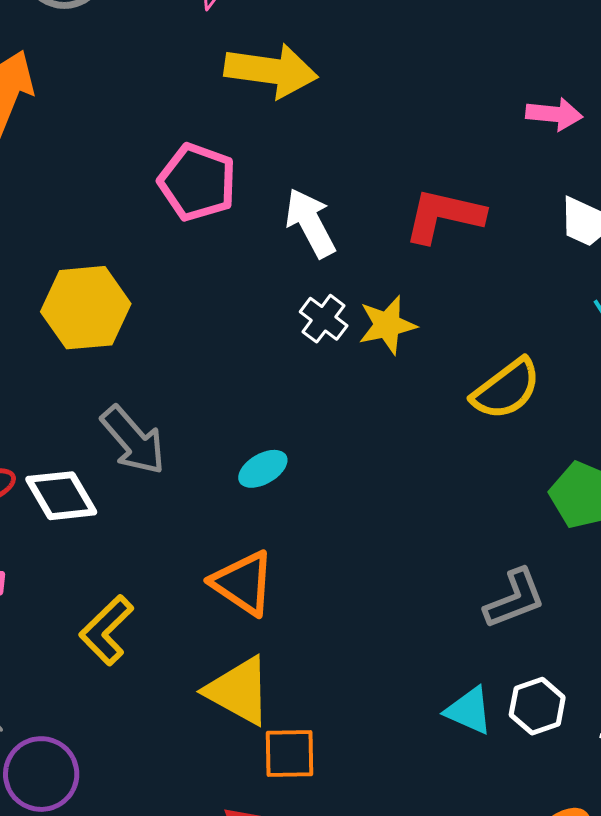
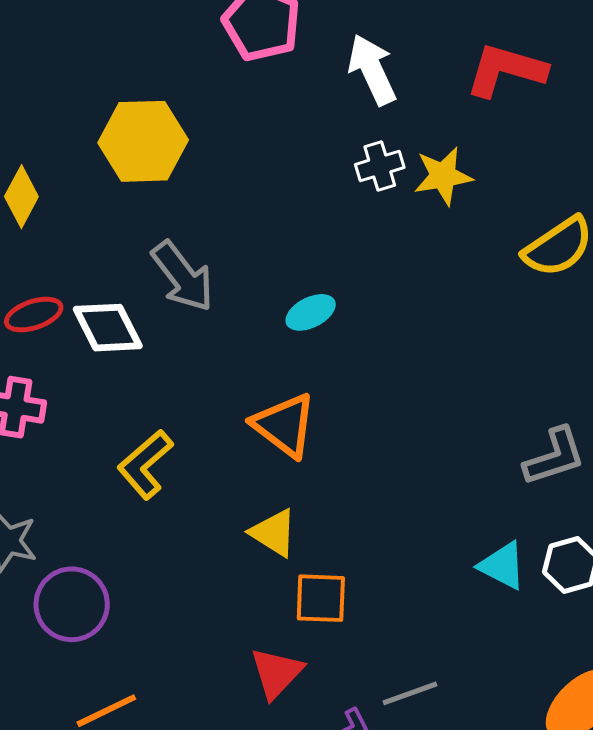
white cross: (324, 319) -> (380, 166), turned 33
yellow triangle: (239, 691) -> (274, 533), size x0.7

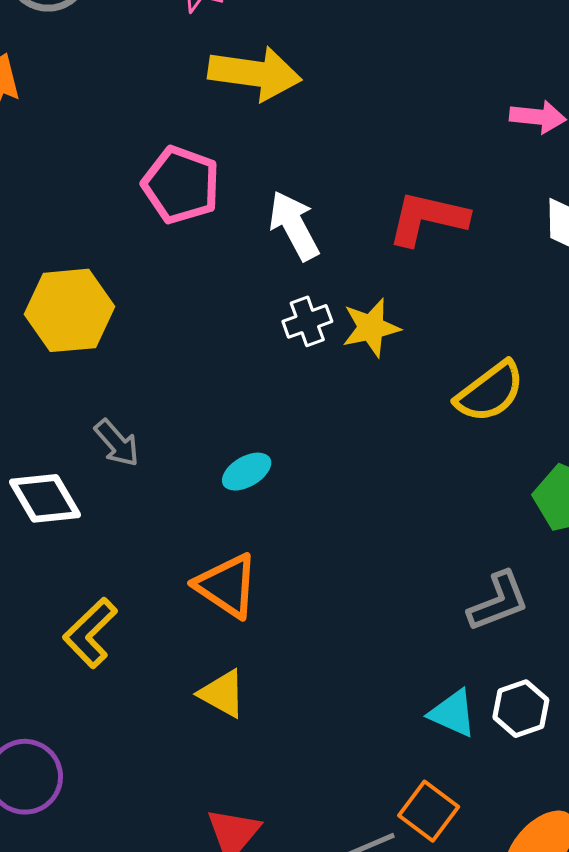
gray arrow: (183, 276) -> (117, 443), size x0.7
orange square: (321, 598) -> (429, 811), moved, turned 38

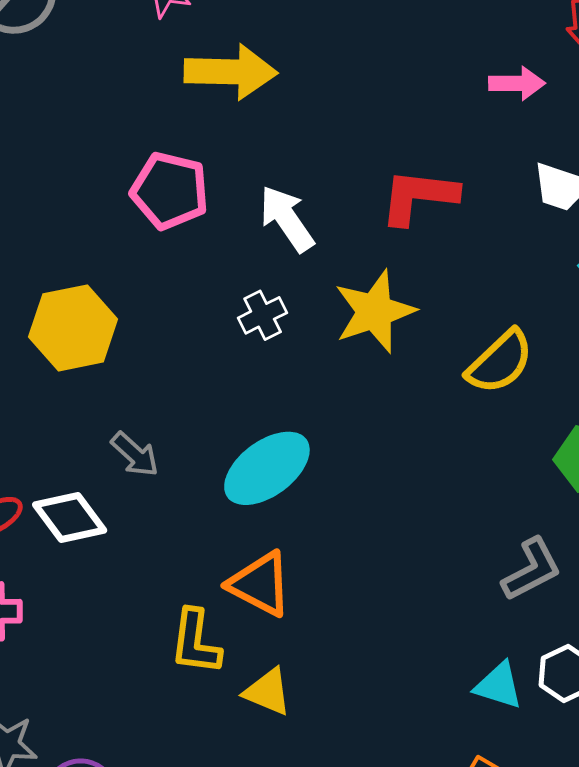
white cross: (307, 321) -> (263, 315), moved
yellow star: (371, 328) -> (375, 311), size x1.4
cyan ellipse: (247, 472) -> (267, 468), size x1.8
yellow L-shape: (90, 633) -> (195, 642), moved, turned -32

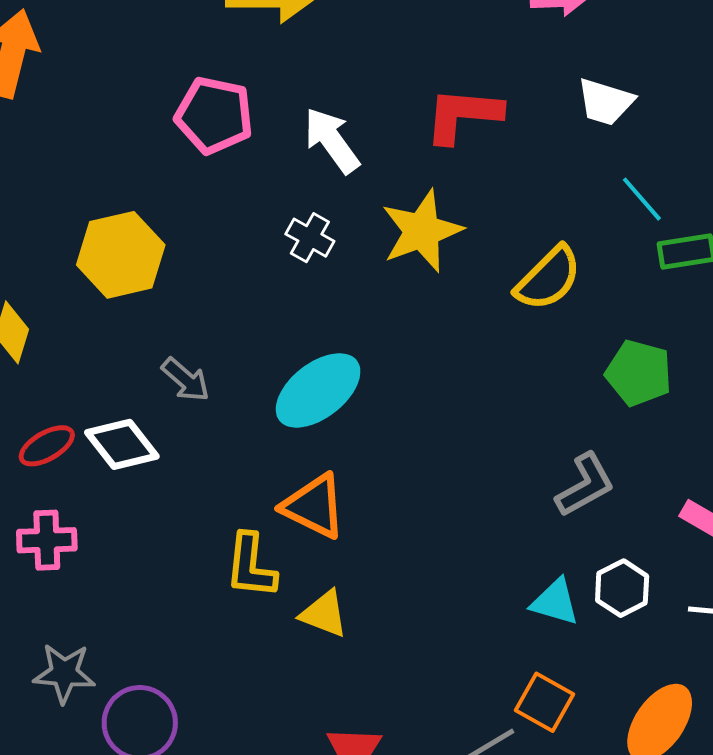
white cross: (263, 315) -> (310, 238), turned -33

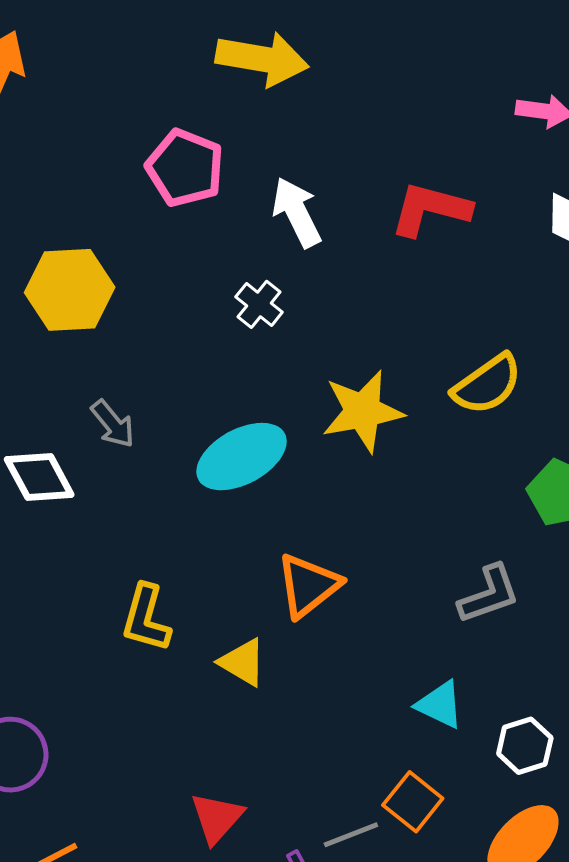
yellow star: (422, 231) -> (363, 411), moved
orange triangle: (314, 506) -> (308, 585), moved, turned 46
white hexagon: (622, 588) -> (525, 746), moved
yellow triangle: (324, 614) -> (243, 662), moved

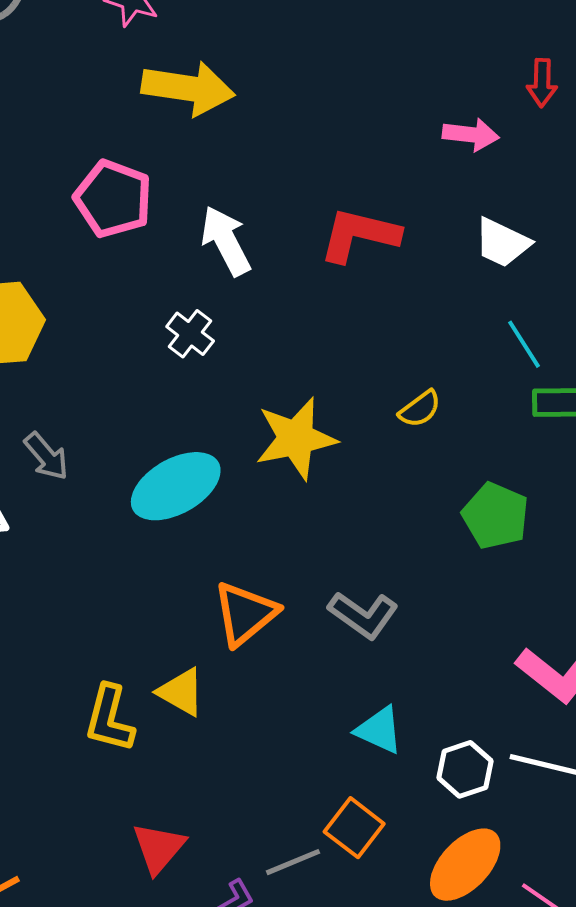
yellow semicircle: (487, 384) -> (420, 409), size x0.6
gray L-shape: (489, 594) -> (363, 615), moved, turned 56
yellow L-shape: (146, 618) -> (109, 719), moved

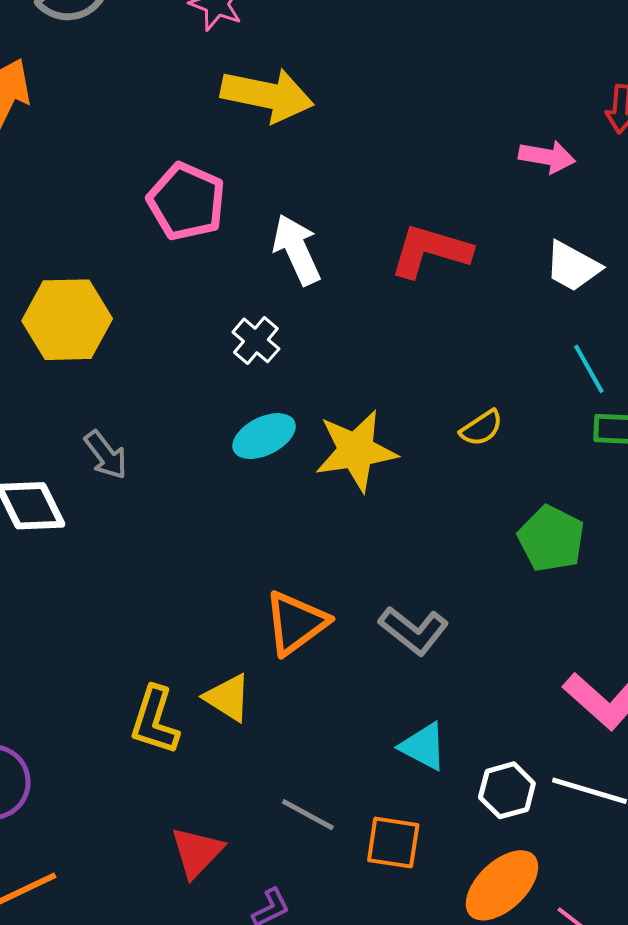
cyan ellipse: (176, 486) -> (264, 436), moved, size x0.7
orange square: (354, 828) -> (393, 843), turned -32
gray line: (293, 862) -> (308, 815), moved, turned 48

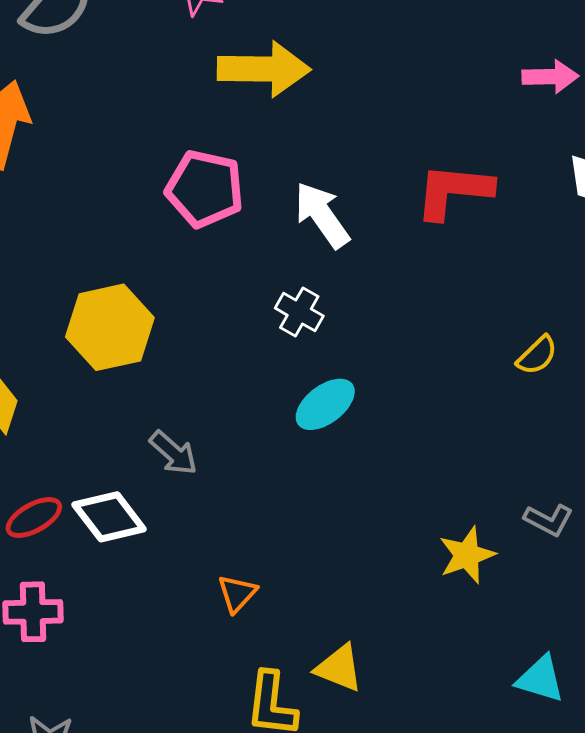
yellow star: (356, 451) -> (467, 555), moved, size x0.7
orange triangle: (296, 623) -> (237, 593), moved, size x0.6
gray L-shape: (414, 631) -> (549, 520), moved, size x0.7

